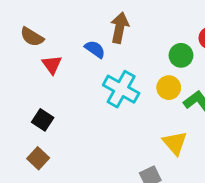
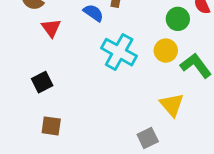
black square: (43, 120) -> (42, 82), turned 30
brown square: (38, 158) -> (51, 126), moved, turned -35

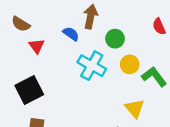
green circle: (178, 19) -> (115, 39), moved
black square: (42, 82) -> (29, 90), size x1.6

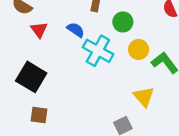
blue semicircle: (71, 34) -> (76, 30), moved
black square: (29, 90) -> (31, 77), turned -32

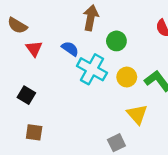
yellow circle: (139, 49) -> (127, 77), moved
black square: (31, 77) -> (26, 95), size x0.6

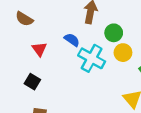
red triangle: (34, 49) -> (39, 49), moved
yellow circle: (127, 77) -> (123, 53), moved

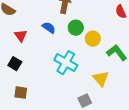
green circle: (114, 33) -> (76, 28), moved
cyan cross: (92, 58) -> (66, 63), moved

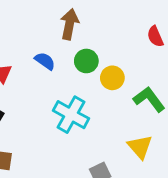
yellow triangle: (101, 79) -> (140, 147), moved

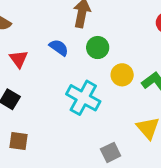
yellow circle: (112, 78) -> (122, 75), moved

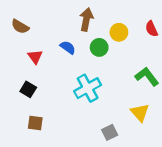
yellow circle: (122, 75) -> (119, 32), moved
cyan cross: (83, 98) -> (88, 88), turned 32

